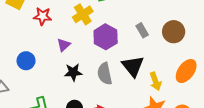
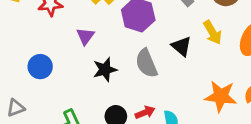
black triangle: (133, 66) -> (181, 46), size x0.7
yellow arrow: (155, 81) -> (213, 32), moved

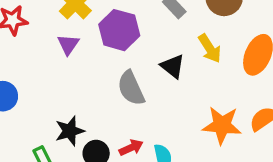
purple triangle: (85, 36) -> (68, 44), moved
black star: (105, 70) -> (70, 131), moved

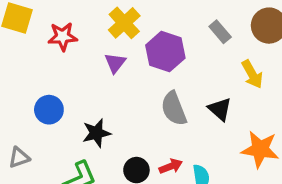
black triangle: (173, 66) -> (220, 109), moved
black star: (70, 131) -> (96, 133), moved

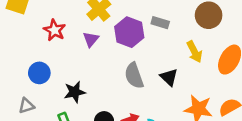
gray rectangle: (220, 32) -> (160, 23), moved, turned -35
red star: (63, 37) -> (54, 30), moved, turned 30
gray triangle: (19, 158) -> (26, 106), moved

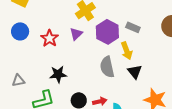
red star: (54, 30) -> (50, 38), moved
yellow arrow: (194, 52) -> (127, 51), moved
blue circle: (39, 73) -> (20, 31), moved

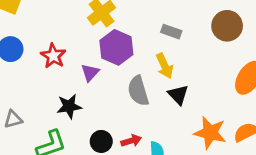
purple hexagon: (107, 32) -> (116, 47), moved
purple triangle: (76, 34) -> (90, 73), moved

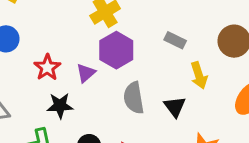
red star: (53, 56) -> (47, 67), moved
yellow arrow: (165, 66) -> (199, 75), moved

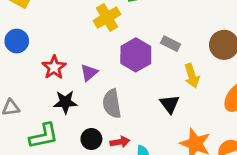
purple hexagon: (116, 50) -> (136, 55), moved
gray semicircle: (134, 98) -> (112, 104), moved

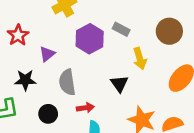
red star: (54, 67) -> (18, 35), moved
red arrow: (120, 142) -> (85, 108), moved

